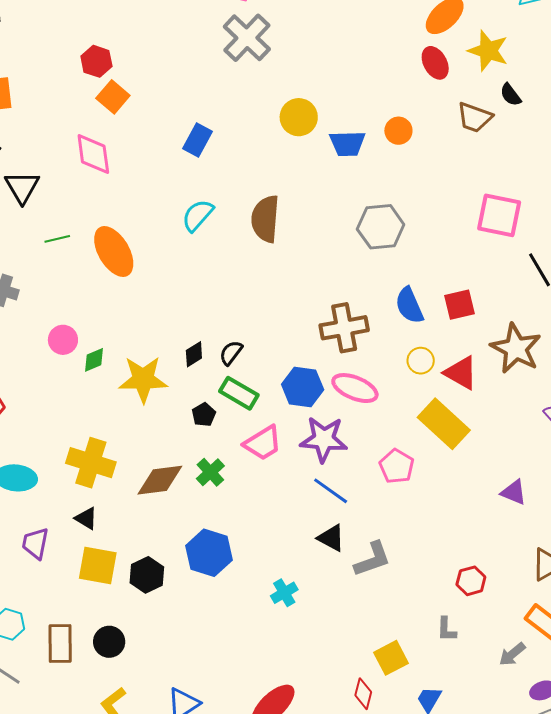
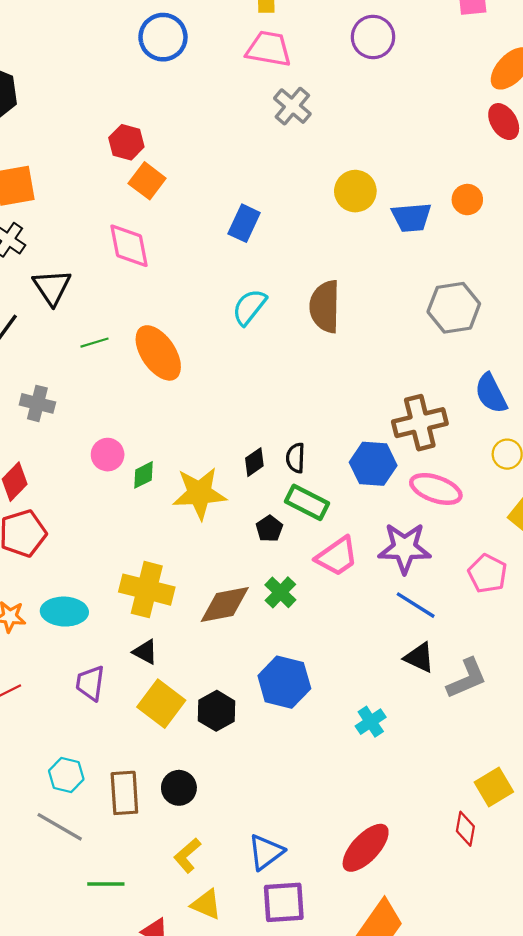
gray cross: (247, 38) -> (292, 106), size x0.7
black semicircle: (231, 353) -> (296, 458), turned -32
blue hexagon: (303, 387) -> (373, 464), moved
yellow square: (98, 565) -> (161, 704), turned 30

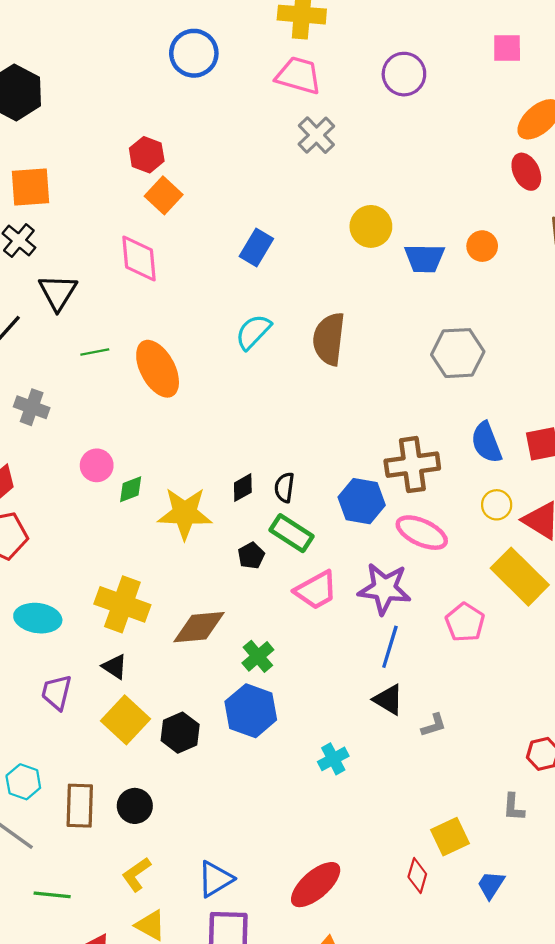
green cross: (280, 592) -> (258, 656), moved
blue line: (416, 605) -> (390, 647), turned 69
gray L-shape: (467, 678) -> (434, 725), size x0.6

